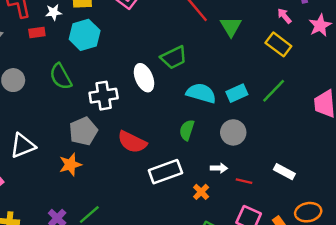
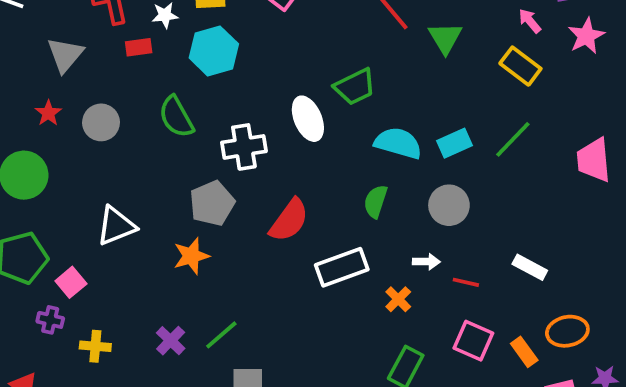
red semicircle: (132, 142) -> (289, 220), turned -80

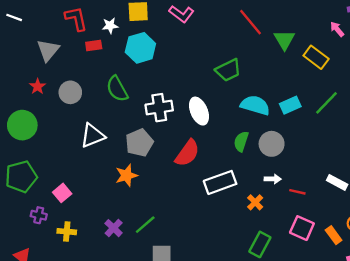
yellow rectangle: (520, 66) -> (316, 57), moved
white ellipse: (308, 119) -> (199, 111), moved
gray circle: (449, 205) -> (272, 144), moved
white triangle: (116, 226) -> (93, 136), moved
pink square: (71, 282) -> (62, 193), moved

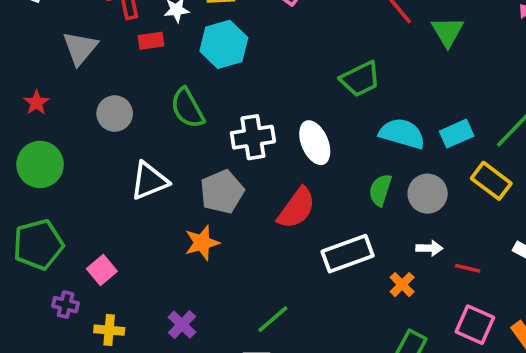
yellow rectangle: (316, 57) -> (491, 181), moved
red star: (38, 86) -> (36, 103), moved
green line: (145, 225) -> (273, 319), moved

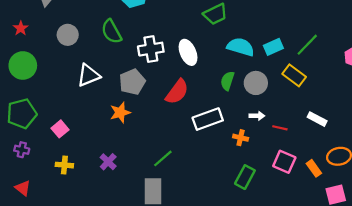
orange cross: (402, 285) -> (241, 138), turned -32
purple cross: (66, 305) -> (22, 150), moved

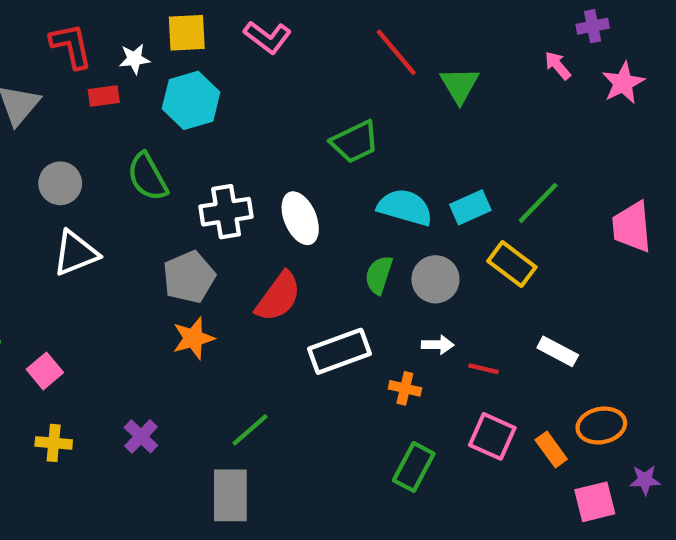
white triangle: (88, 75) -> (75, 253), moved
orange star: (120, 113) -> (193, 338), moved

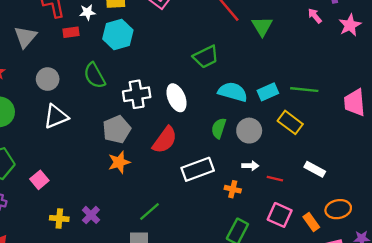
green line: (538, 203) -> (304, 90), turned 52
yellow cross: (54, 443) -> (59, 218), moved

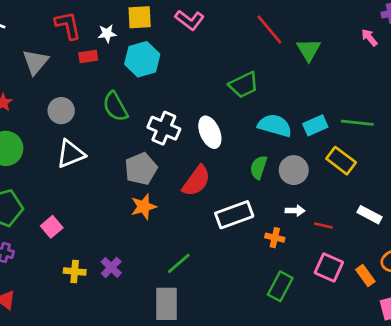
white cross: (137, 94) -> (164, 128), turned 32

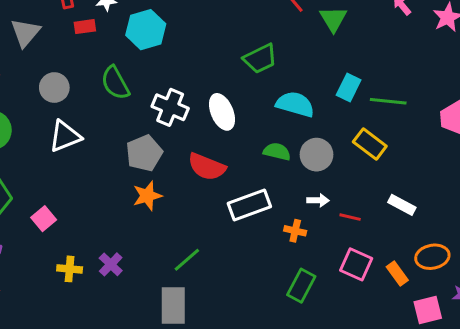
cyan rectangle: (315, 125) -> (349, 88), moved, turned -40
green semicircle: (259, 167) -> (277, 152), turned 85
red semicircle: (196, 181) -> (207, 167), turned 76

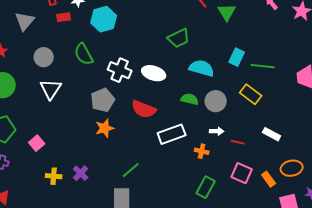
white ellipse: (222, 112) -> (154, 73), turned -50
white triangle: (65, 136) -> (51, 89), turned -35

